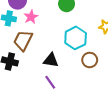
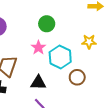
pink star: (31, 17) -> (38, 48), moved

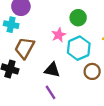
green circle: (47, 24) -> (78, 18), moved

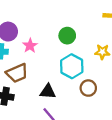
pink star: (59, 35) -> (30, 46), moved
brown trapezoid: (24, 48) -> (17, 73), turned -135

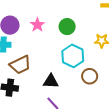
pink star: (30, 46) -> (37, 25), moved

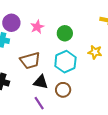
brown trapezoid: (20, 65) -> (30, 60), moved
brown circle: (90, 76) -> (63, 90), moved

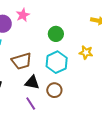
pink star: (37, 27) -> (23, 15), moved

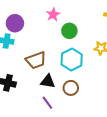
pink star: (23, 15) -> (53, 15), moved

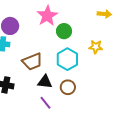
pink star: (53, 15) -> (47, 16), size x1.5

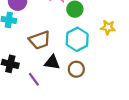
purple line: (45, 103) -> (34, 79), moved

